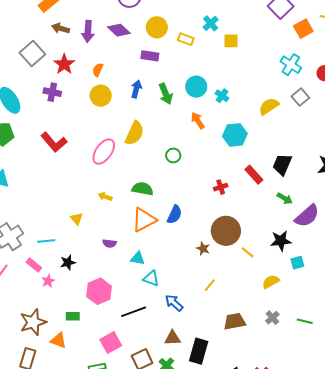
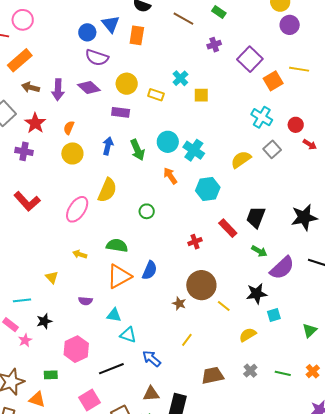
cyan cross: (222, 96) -> (194, 150), size x1.5

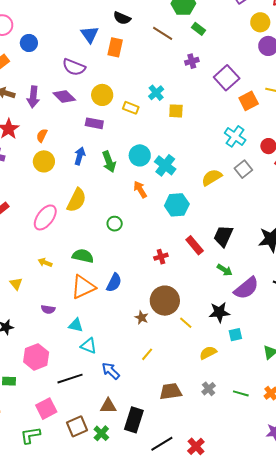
blue circle: (87, 32) -> (29, 43), moved

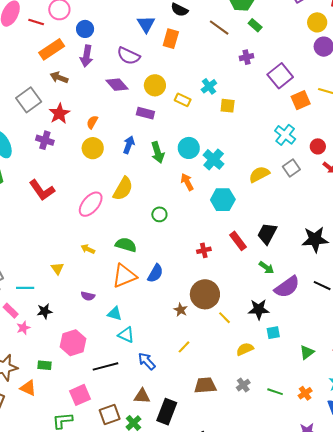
purple arrow: (33, 97) -> (86, 56), moved

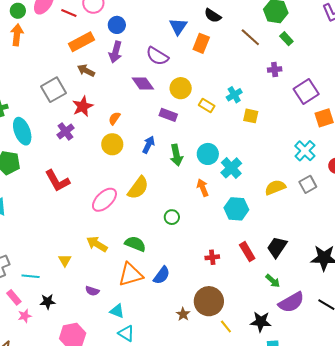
purple cross: (45, 140) -> (65, 131), turned 30
yellow arrow: (88, 249) -> (97, 244), size x1.5

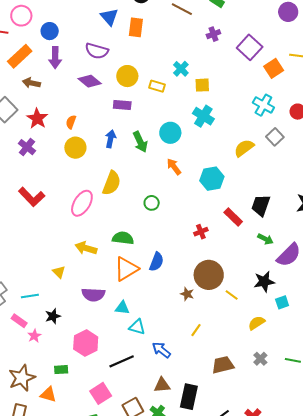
cyan cross: (231, 168) -> (203, 116), moved
purple semicircle: (92, 291) -> (93, 295), size x1.6

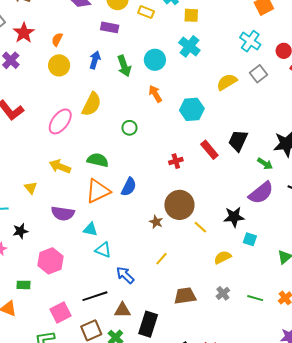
green arrow: (265, 239) -> (265, 164), moved
cyan square: (282, 302) -> (250, 239), turned 32
black line: (122, 361) -> (95, 296), moved

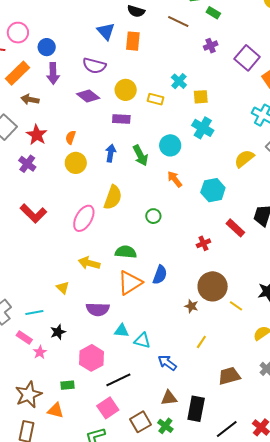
cyan triangle: (90, 229) -> (121, 331), moved
black line: (95, 296) -> (118, 380), moved

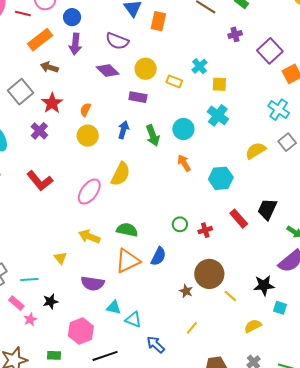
green circle: (153, 216) -> (180, 224), moved

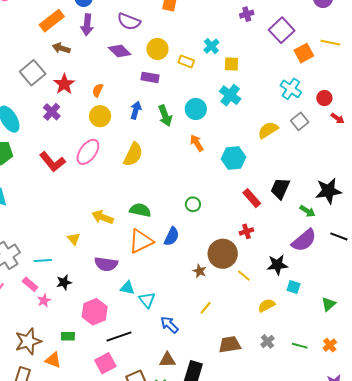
pink ellipse: (89, 192) -> (88, 152), moved
red cross: (205, 230) -> (246, 231), moved
cyan triangle: (133, 320) -> (147, 300), turned 30

